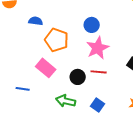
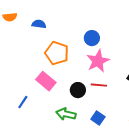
blue semicircle: (36, 21) -> (39, 24), moved
blue line: (23, 89) -> (23, 102), turned -64

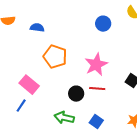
blue circle: (92, 38) -> (103, 24), moved
pink rectangle: (46, 81) -> (29, 85), moved

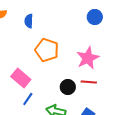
blue semicircle: (37, 28) -> (29, 21), turned -96
blue line: (21, 106) -> (28, 99), moved

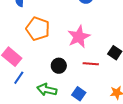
red line: (89, 82) -> (91, 64), moved

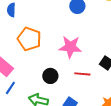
pink star: (79, 37) -> (70, 47), turned 30

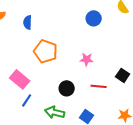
pink star: (70, 47) -> (87, 59), size x0.6

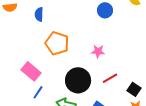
black square: (123, 75) -> (134, 89), moved
red line: (99, 86) -> (110, 78), turned -35
black circle: (67, 88) -> (78, 80), size x1.6

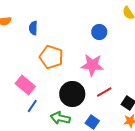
blue circle: (105, 10) -> (99, 32), moved
pink star: (98, 51) -> (92, 65), size x1.6

